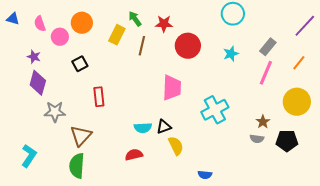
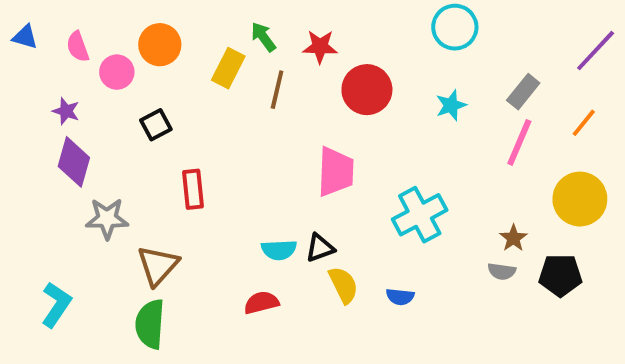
blue semicircle: (205, 175) -> (400, 297), moved

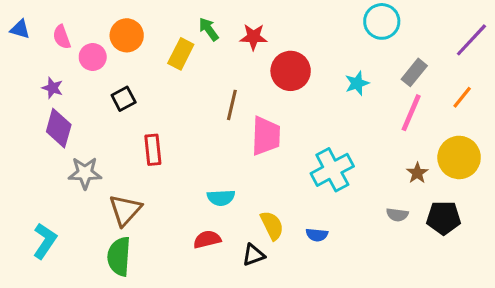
cyan circle: (455, 27) -> (382, 21), moved
brown line: (277, 90) -> (232, 105), moved
brown star: (513, 238) -> (417, 173), moved
black triangle: (320, 248) -> (253, 255), moved

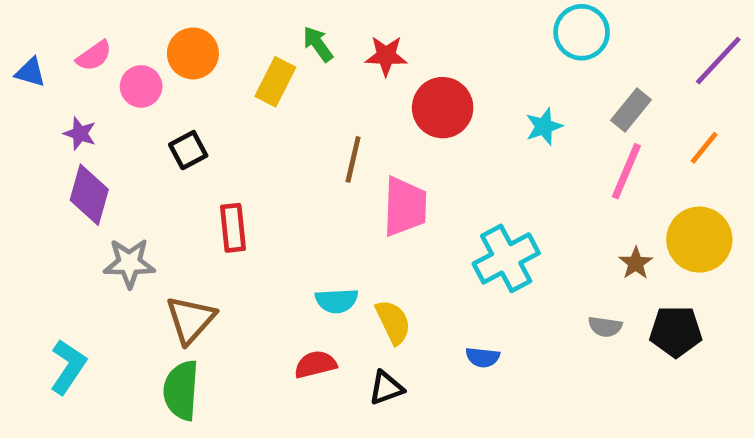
blue triangle: (20, 29) -> (30, 72), moved
pink semicircle: (62, 37) -> (94, 56), turned -105
yellow semicircle: (272, 225) -> (393, 322), moved

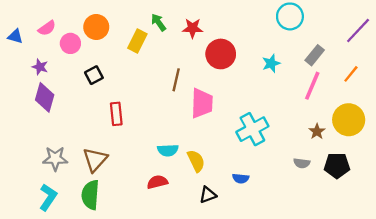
gray star: (129, 263) -> (55, 158), moved
cyan L-shape: (68, 367) -> (48, 197), moved
black triangle: (386, 388) -> (208, 195), moved

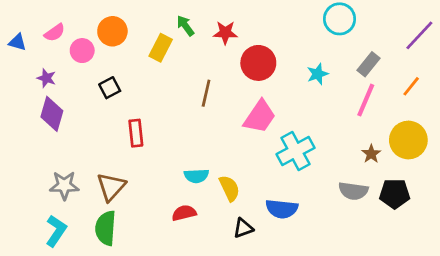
pink trapezoid: (202, 103) -> (260, 117), moved, turned 32
gray semicircle: (302, 163) -> (353, 191), size x1.5
blue semicircle: (241, 178) -> (282, 209), size x1.6

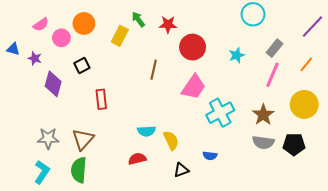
blue triangle: (17, 42) -> (13, 49), moved
purple diamond: (52, 114) -> (53, 84), moved
brown star: (371, 154) -> (263, 115), moved, size x1.5
blue semicircle: (282, 209) -> (210, 156), size x0.6

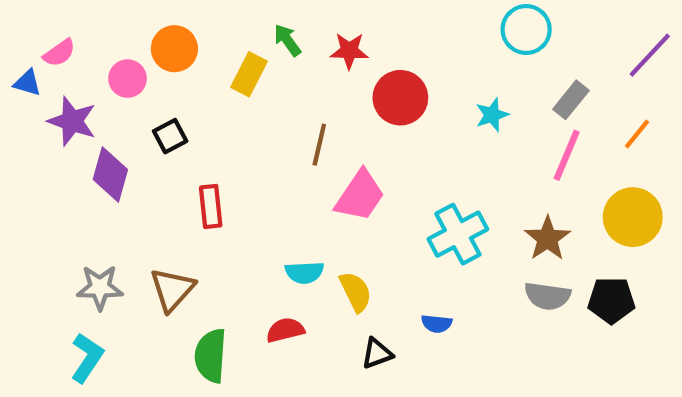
pink semicircle: (41, 25) -> (59, 53), moved
blue triangle: (13, 49) -> (27, 83), moved
purple star: (35, 58) -> (72, 121), size x1.6
pink trapezoid: (194, 87) -> (360, 196), moved
green semicircle: (79, 170) -> (211, 356), moved

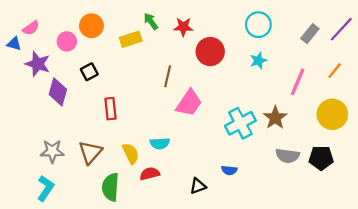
cyan circle: (526, 29) -> (258, 25), moved
yellow rectangle: (249, 74) -> (131, 39), turned 45
gray rectangle: (571, 100) -> (310, 34), moved
brown star: (547, 238) -> (275, 118), moved
yellow semicircle: (356, 292) -> (131, 153), moved

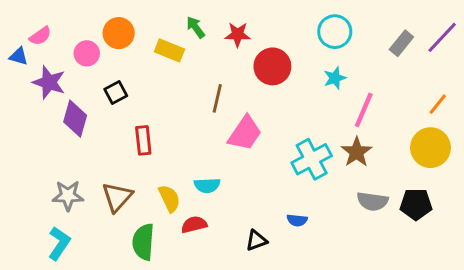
yellow rectangle: (131, 39) -> (169, 50), turned 40
orange line: (335, 71) -> (438, 104), moved
pink line: (298, 82) -> (364, 110), moved

